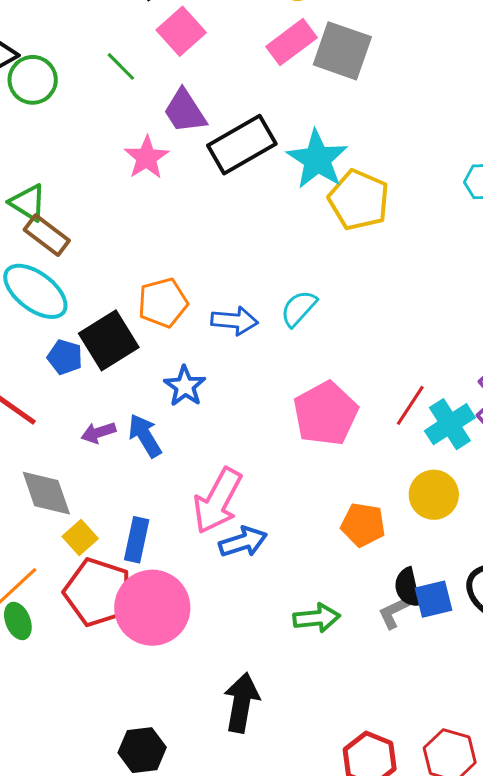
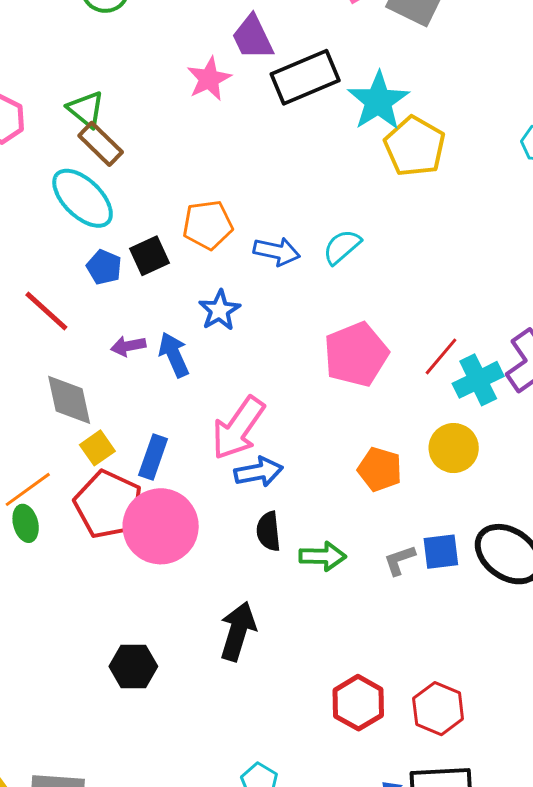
black square: (109, 340) -> (149, 256), size x0.7
black semicircle: (407, 587) -> (268, 531), moved

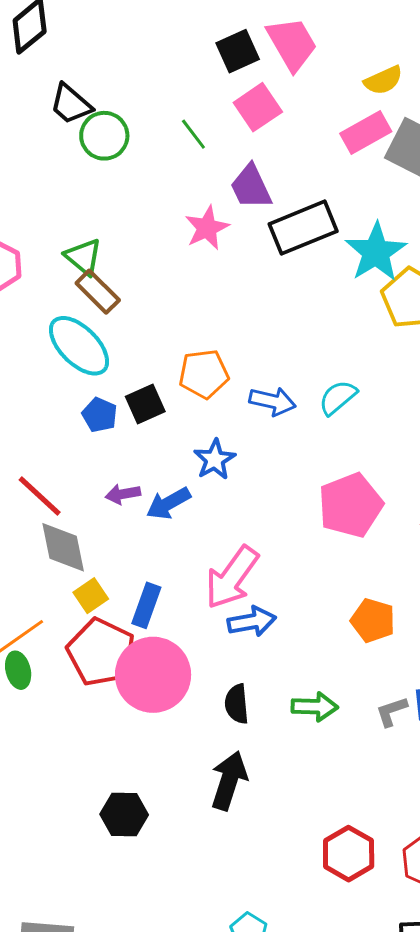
red line: (46, 311) -> (40, 496), moved
blue arrow: (174, 355) -> (168, 503), turned -96
black semicircle: (268, 531) -> (237, 704), moved

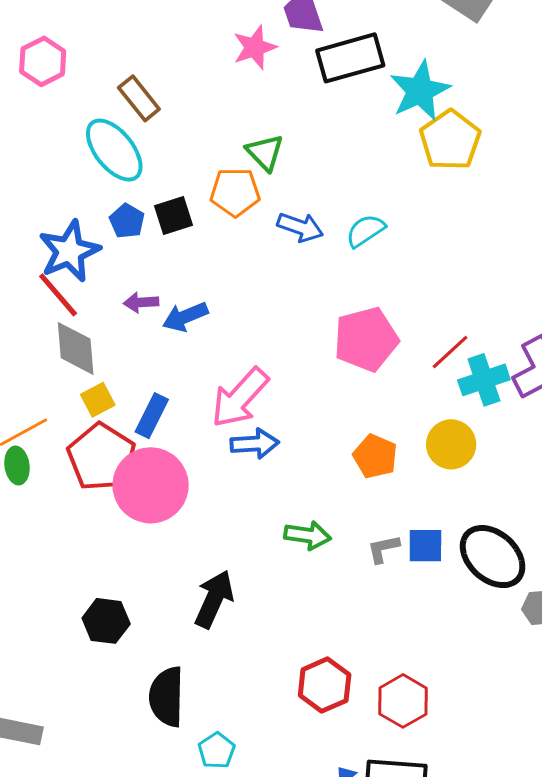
green triangle: (83, 257) -> (265, 152), moved
blue star: (215, 460) -> (69, 251), moved, size x1.5
black semicircle: (237, 704) -> (167, 697), moved, size x1.5

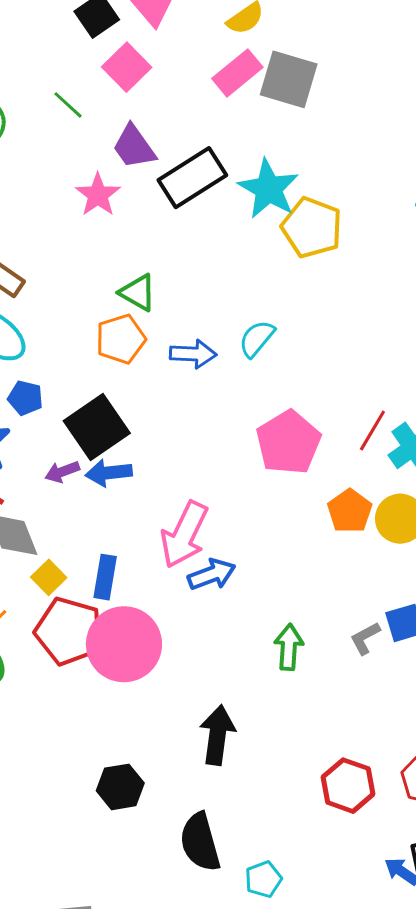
black square: (173, 215) -> (97, 427), moved, size x1.6
blue arrow: (185, 317) -> (109, 473), turned 33
orange pentagon: (375, 456) -> (350, 511), moved, turned 30
green arrow: (308, 535) -> (289, 647), turned -78
cyan pentagon: (217, 750) -> (263, 879), turned 30

